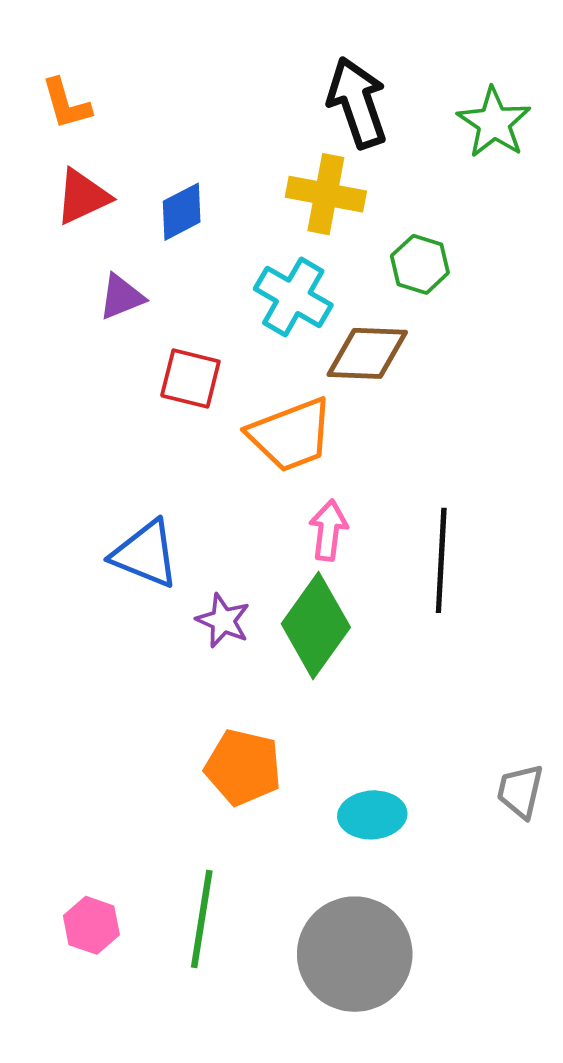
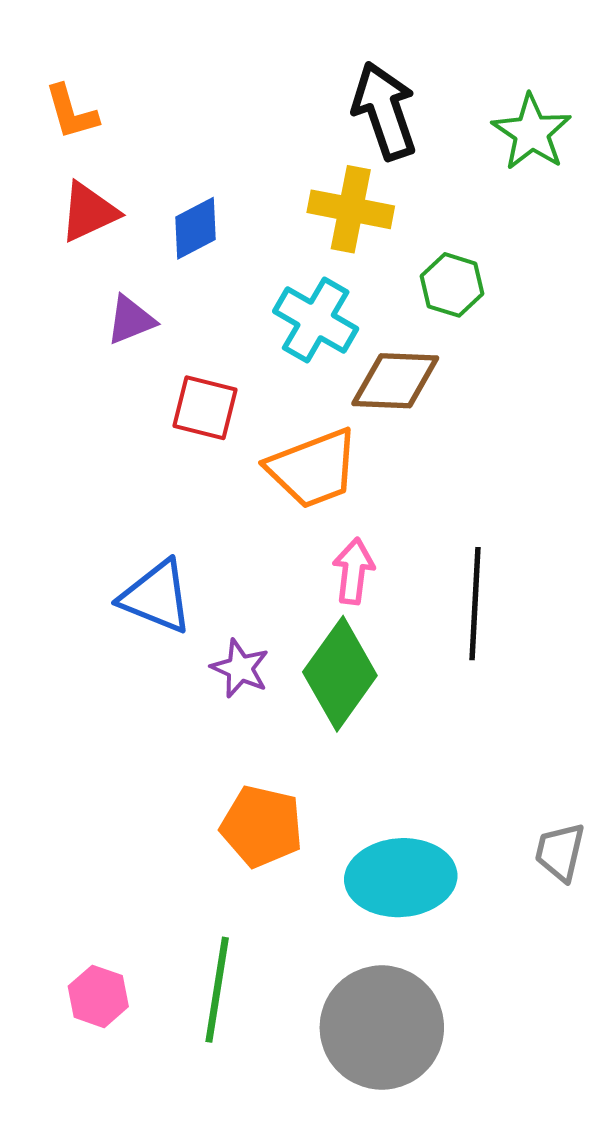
cyan ellipse: (372, 815) -> (401, 878), size x1.5

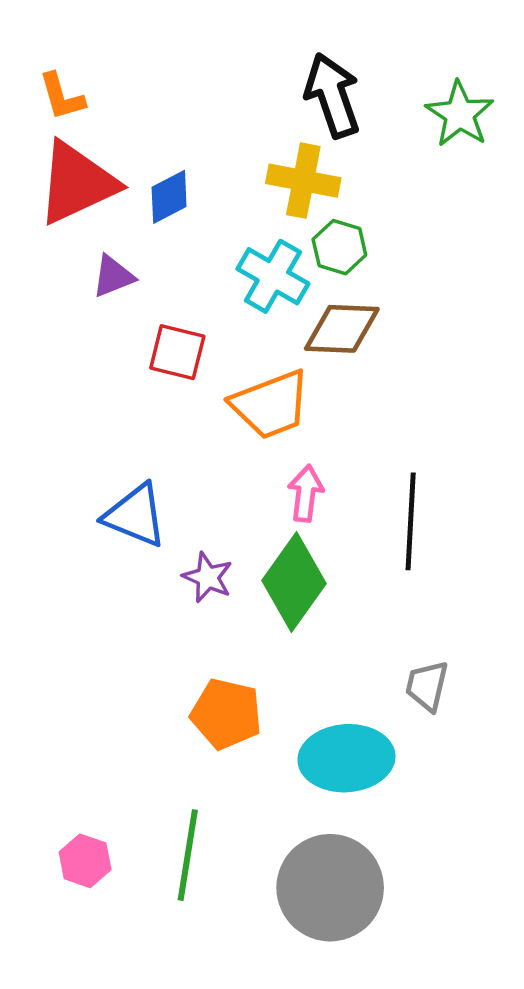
red triangle: (89, 212) -> (77, 183), size x1.6
green hexagon: (452, 285) -> (339, 247), moved
gray trapezoid: (560, 852) -> (427, 686), moved

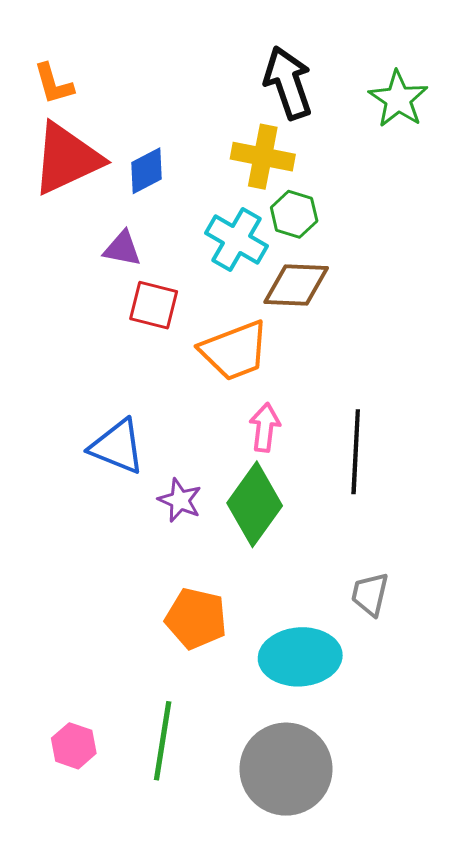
purple triangle: (113, 276) -> (122, 249), moved, turned 33

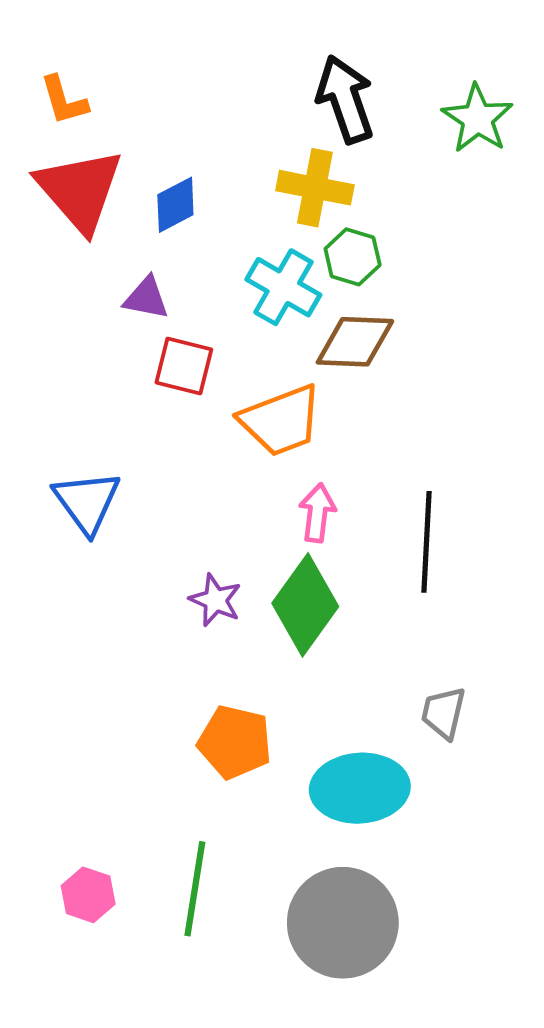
red triangle: (67, 159) -> (80, 190), turned -46
blue triangle: (117, 447) -> (87, 502), moved, turned 32

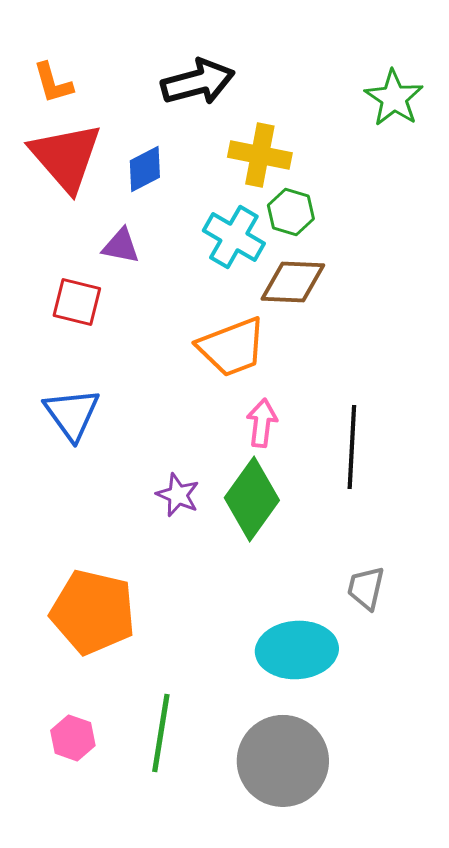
black arrow: (345, 99) -> (198, 82), moved, turned 94
red square: (184, 366) -> (77, 302), moved
orange pentagon: (235, 742) -> (93, 612), moved, size x1.4

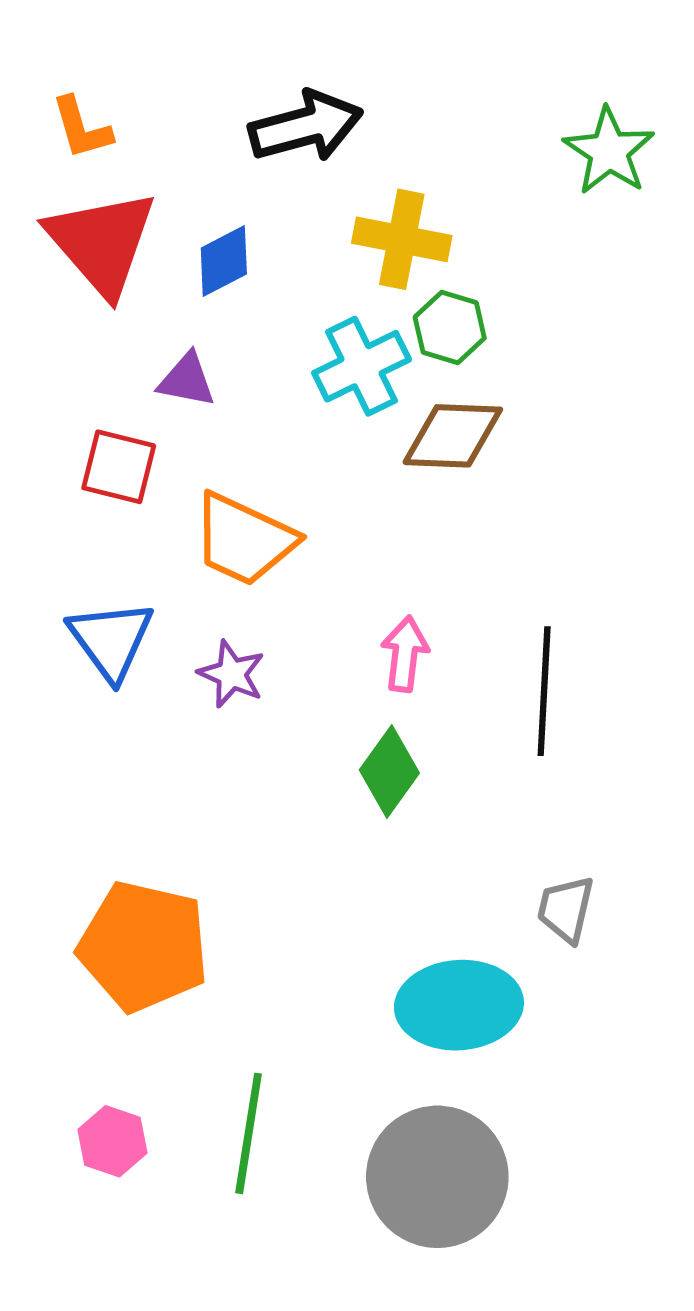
cyan cross: (234, 237) -> (362, 366), turned 34
orange trapezoid: (232, 347) -> (244, 539), moved, turned 46
purple star: (178, 495) -> (232, 674), moved
green diamond: (252, 499) -> (389, 772), size x0.7

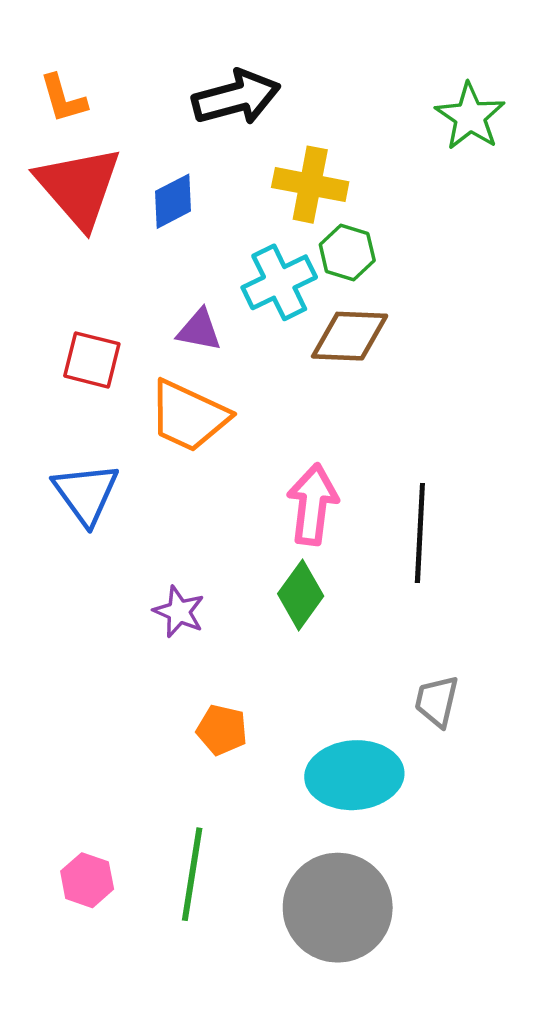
purple triangle: (187, 380) -> (199, 330), moved
pink arrow: (405, 654) -> (313, 504), size x1.4
purple star: (232, 674) -> (179, 612), moved
orange pentagon: (143, 946) -> (222, 730), moved, size x0.5

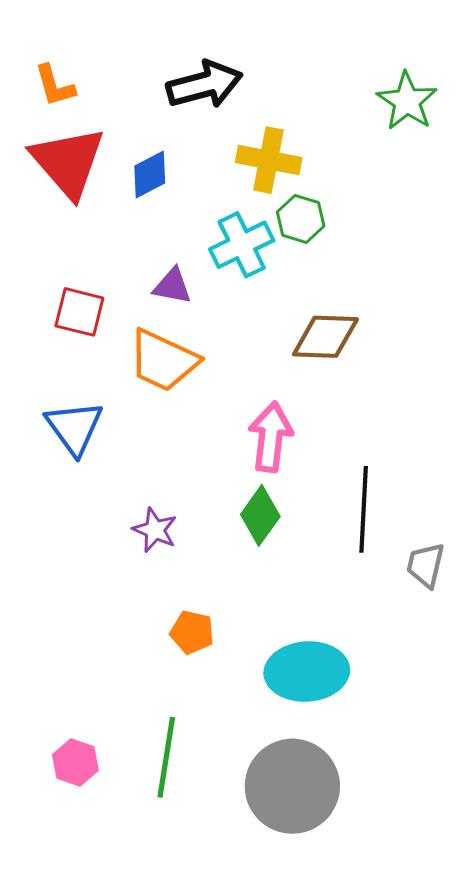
brown diamond: (350, 336) -> (325, 337), moved
black line: (420, 533) -> (364, 509), moved
gray trapezoid: (437, 701) -> (426, 565), moved

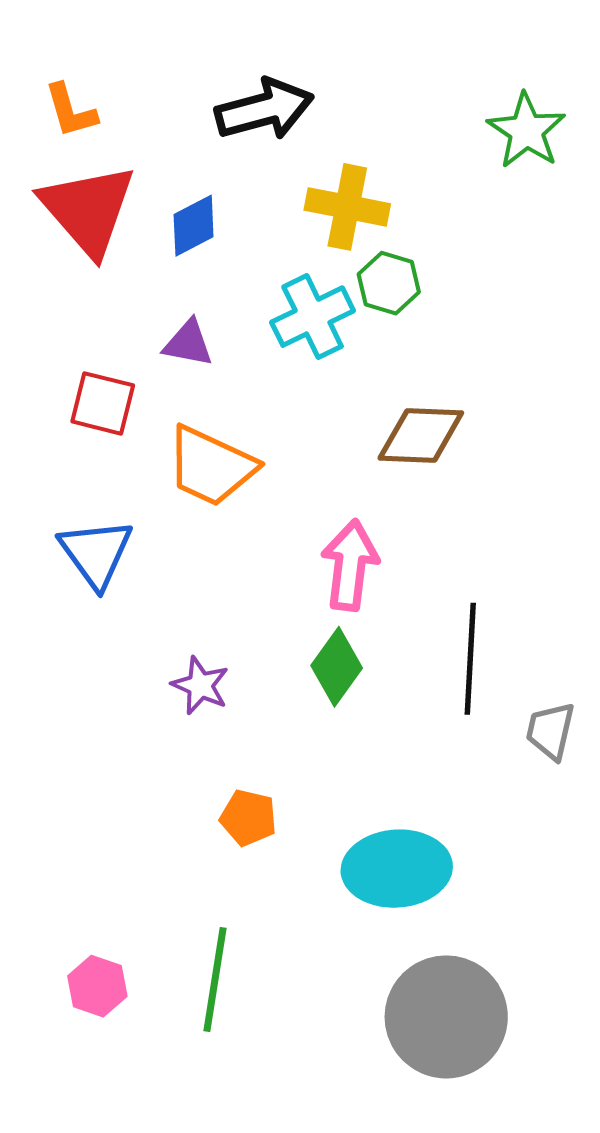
purple triangle: (172, 286) -> (188, 343), moved
gray circle: (292, 786) -> (446, 1017), moved

